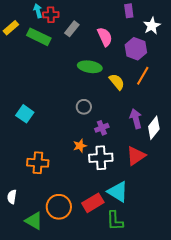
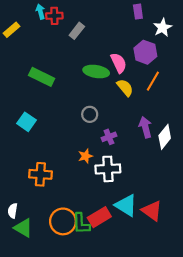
green rectangle: (39, 37) -> (42, 77), moved
pink semicircle: (105, 37) -> (119, 63), moved
red triangle: (136, 156) -> (152, 211), moved, turned -50
green triangle: (34, 221) -> (23, 228), moved
green L-shape: (115, 221) -> (81, 224), moved

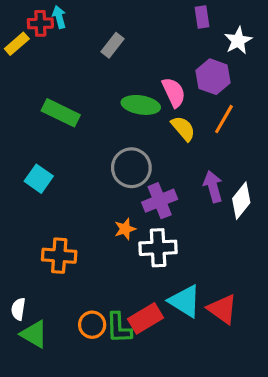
red cross: (54, 16) -> (40, 23), moved
gray circle: (90, 114) -> (131, 168), size x1.6
purple cross: (109, 137) -> (160, 201), size x1.5
orange circle: (63, 221) -> (92, 325), size x0.7

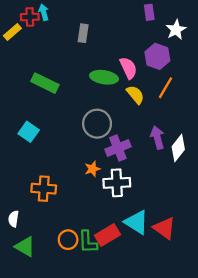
gray rectangle: (113, 45) -> (83, 33), turned -30
white semicircle: (18, 309) -> (14, 219), moved

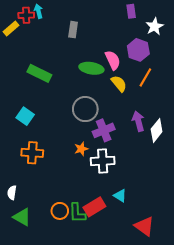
orange cross: (44, 189) -> (32, 153), moved
cyan triangle: (136, 222) -> (120, 196), size x0.6
red triangle: (164, 228) -> (144, 226), moved

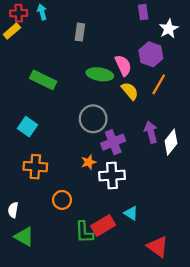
red cross: (26, 15) -> (19, 13), moved
orange circle: (60, 211) -> (62, 200), moved

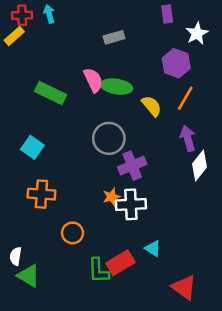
gray rectangle: (80, 32) -> (114, 37), moved, turned 66
pink semicircle: (123, 65) -> (93, 80), moved
purple arrow: (151, 132) -> (188, 138), moved
orange star: (89, 162) -> (111, 197), moved
white semicircle: (13, 210) -> (16, 256), moved

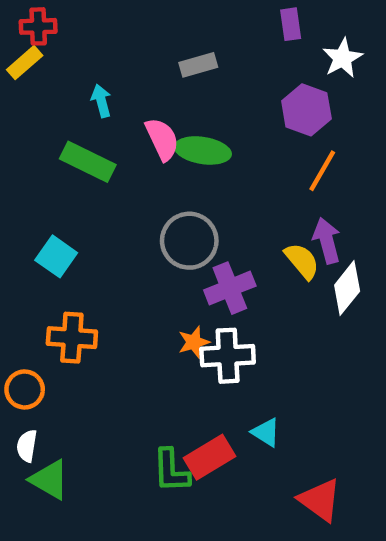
cyan arrow: (49, 14) -> (101, 101), moved
yellow semicircle: (152, 106) -> (302, 261), moved
orange circle: (73, 233) -> (25, 389), moved

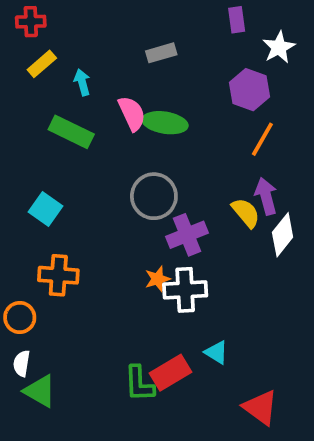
yellow rectangle: (25, 63) -> (42, 64), moved

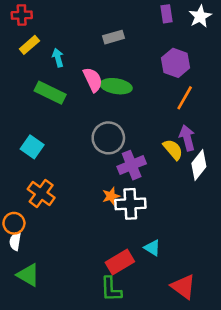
white star: (279, 47) -> (200, 16), moved
orange cross: (58, 275) -> (41, 193), turned 32
white semicircle: (22, 363) -> (15, 241), moved
green L-shape: (139, 384) -> (111, 289), moved

